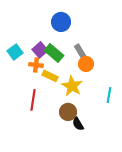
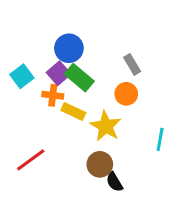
blue circle: (61, 22) -> (69, 48), moved
gray rectangle: (80, 51) -> (132, 64), moved
red line: (33, 100) -> (31, 160), moved, turned 45

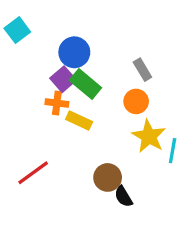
cyan square: (22, 76) -> (17, 30), moved
yellow star: (106, 126) -> (149, 136), moved

